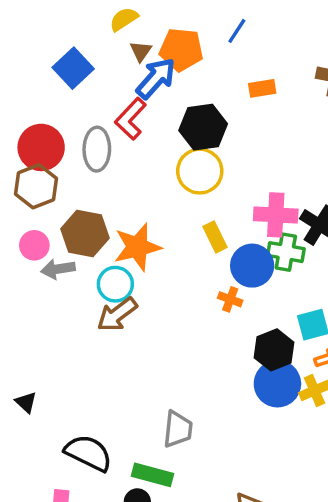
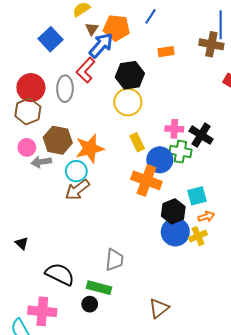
pink cross: (276, 215) -> (174, 129), size x0.7
orange cross: (230, 299) -> (146, 180), size x2.0

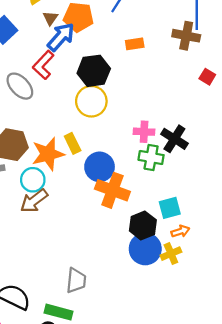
gray ellipse: (65, 89) -> (20, 86), turned -45
yellow rectangle: (137, 142) -> (73, 143), moved
blue circle: (160, 160) -> (100, 167), moved

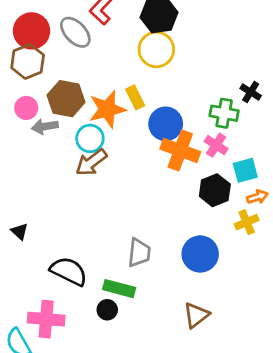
pink cross: (144, 132) -> (216, 145), moved, turned 30
black cross: (174, 139) -> (251, 92), size x0.7
blue circle: (145, 249) -> (200, 254), moved

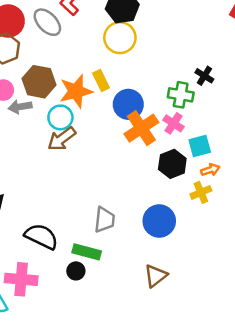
orange cross: (180, 150) -> (141, 128), turned 36

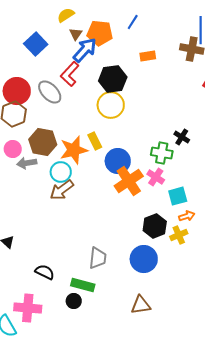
black hexagon: (172, 164) -> (155, 226), moved
black semicircle: (41, 236) -> (45, 272), size x0.7
brown triangle: (156, 276) -> (141, 305), turned 30

